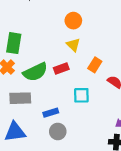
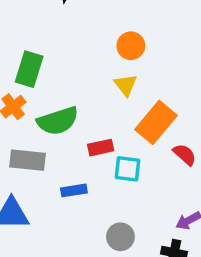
orange rectangle: (95, 65) -> (156, 122), size x1.6
red rectangle: (61, 68) -> (101, 148), moved
gray circle: (58, 132) -> (120, 237), moved

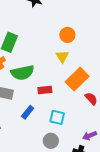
cyan square: (127, 169) -> (57, 117), moved
blue rectangle: (74, 190) -> (28, 112), turned -48

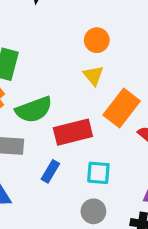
red rectangle: (45, 90) -> (73, 132), size x1.6

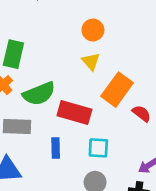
red rectangle: (73, 132) -> (74, 113), turned 32
blue rectangle: (50, 171) -> (56, 148), turned -30

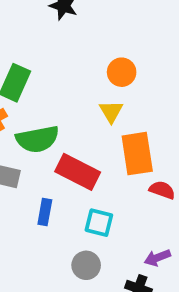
orange rectangle: (117, 90) -> (137, 154), turned -56
red semicircle: (142, 114) -> (162, 190), turned -30

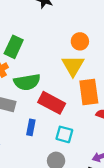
yellow triangle: (111, 111) -> (73, 66), size x1.5

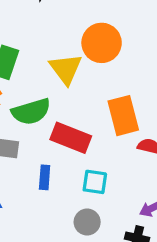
orange circle: (80, 41) -> (102, 43), size x1.5
yellow triangle: (73, 66) -> (66, 69), moved

